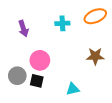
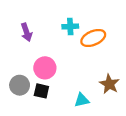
orange ellipse: (95, 16) -> (93, 38), moved
brown star: (95, 56) -> (109, 84), moved, turned 30

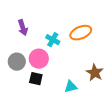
cyan cross: (70, 26) -> (53, 40), moved, turned 32
gray circle: (20, 85) -> (17, 62), moved

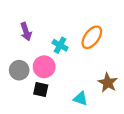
orange ellipse: (81, 33) -> (92, 37), turned -30
cyan triangle: (71, 87) -> (80, 99), turned 32

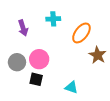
cyan cross: (60, 45) -> (53, 19), moved, turned -32
brown star: (108, 83) -> (98, 55), moved

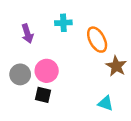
orange ellipse: (81, 33) -> (97, 40), turned -65
cyan triangle: (71, 87) -> (105, 103), moved

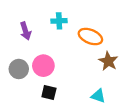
orange ellipse: (97, 40) -> (90, 37), turned -40
black square: (43, 95) -> (49, 92), moved

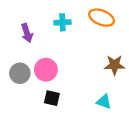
orange ellipse: (90, 37) -> (102, 18), moved
brown star: (108, 61) -> (115, 65), turned -30

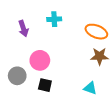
orange ellipse: (102, 18) -> (96, 32), moved
gray circle: (20, 73) -> (17, 76), moved

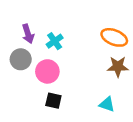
cyan cross: (54, 19) -> (55, 41), moved, turned -32
gray circle: (17, 76) -> (21, 59), moved

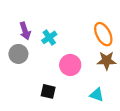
orange ellipse: (114, 37) -> (103, 34), turned 40
pink circle: (47, 71) -> (70, 65), moved

